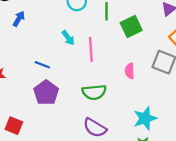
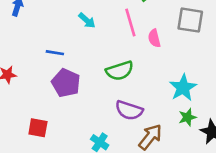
cyan arrow: (68, 38) -> (87, 20), moved
pink line: (91, 50) -> (130, 22), moved

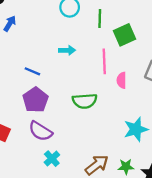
cyan arrow: (87, 20) -> (67, 50), turned -56
purple semicircle: (129, 110) -> (40, 131), moved
green star: (187, 117) -> (126, 167), moved

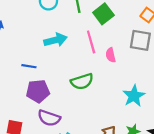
cyan arrow: (67, 50) -> (55, 40), size x1.5
purple pentagon: (35, 100) -> (38, 91), turned -30

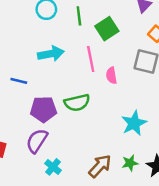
purple pentagon: (38, 91) -> (43, 109), moved
purple semicircle: (49, 118) -> (37, 141), turned 100

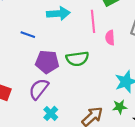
green star: (130, 163) -> (120, 107), moved

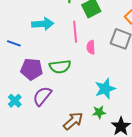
purple semicircle: (39, 89) -> (42, 96), moved
cyan cross: (51, 113) -> (15, 101), moved

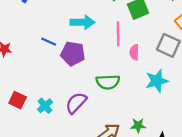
green semicircle: (60, 67) -> (108, 82), moved
purple pentagon: (32, 69) -> (73, 54), moved
cyan star: (105, 89) -> (157, 81), moved

